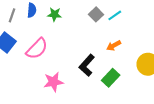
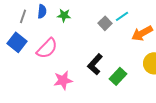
gray square: (96, 14) -> (105, 23), moved
orange arrow: (114, 46) -> (142, 33), moved, size x1.5

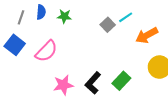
black L-shape: (95, 64) -> (93, 83), moved

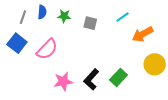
gray square: (108, 25) -> (90, 23), moved, turned -32

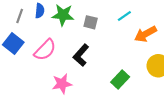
green star: (64, 16) -> (63, 15), size x1.5
black L-shape: (91, 79) -> (81, 55), moved

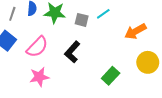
cyan line: (124, 16) -> (103, 14), moved
pink star: (62, 84) -> (39, 77), moved

